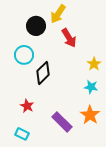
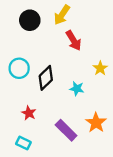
black circle: (36, 26) -> (30, 20), moved
cyan circle: (24, 55) -> (19, 68), moved
cyan star: (91, 87) -> (77, 89), moved

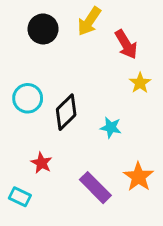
red arrow: (74, 41) -> (126, 44), moved
yellow star: (100, 68) -> (140, 83), moved
cyan rectangle: (23, 143) -> (20, 197), moved

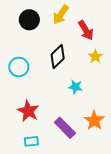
black diamond: (66, 112) -> (58, 56), moved
red star: (41, 163) -> (28, 111), size x1.5
cyan rectangle: (20, 197) -> (31, 141), moved, turned -32

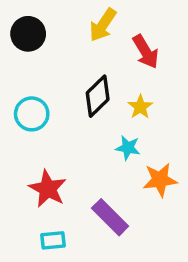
black circle: (29, 20) -> (28, 34), moved
yellow star: (95, 56) -> (140, 107), moved
orange star: (94, 120) -> (160, 180), moved, turned 30

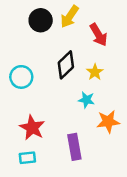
black circle: (28, 34) -> (41, 20), moved
purple rectangle: (110, 217) -> (74, 147), turned 35
cyan rectangle: (53, 240) -> (27, 158), moved

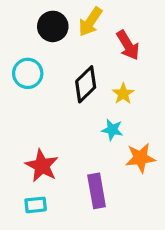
cyan circle: (21, 77) -> (28, 73), moved

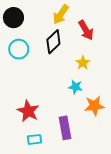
black circle: (53, 26) -> (13, 18), moved
black diamond: (86, 84) -> (53, 42), moved
cyan rectangle: (36, 205) -> (34, 139), moved

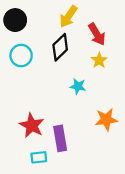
yellow star: (83, 63) -> (99, 60), moved
cyan star: (75, 87) -> (78, 86), moved
purple rectangle: (65, 128) -> (60, 138), moved

